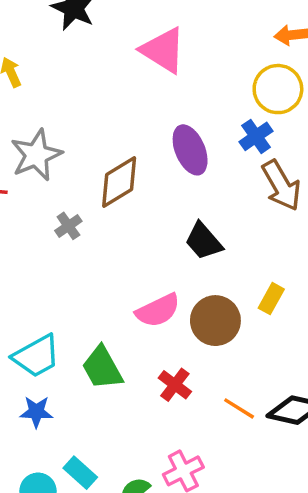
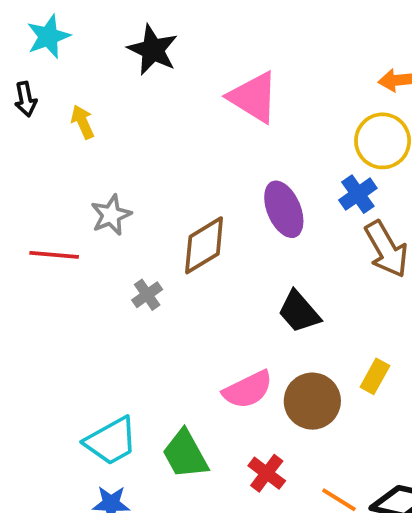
gray star: (36, 155) -> (111, 215), size x0.7

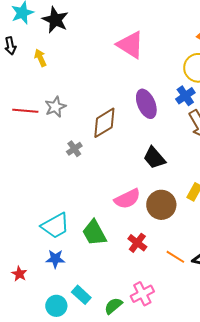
black star: (153, 50) -> (55, 20), moved
red line: (54, 255) -> (25, 111), moved

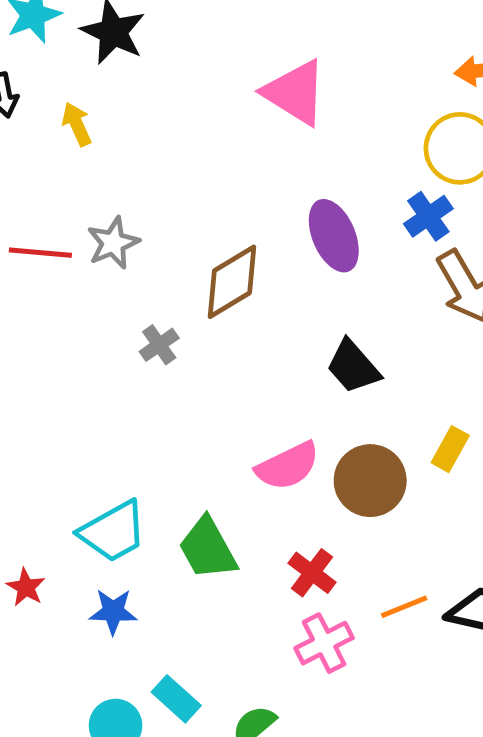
orange line: (175, 257) -> (404, 607), turned -54
red star: (19, 274) -> (26, 587), moved
pink cross: (142, 294) -> (324, 643), moved

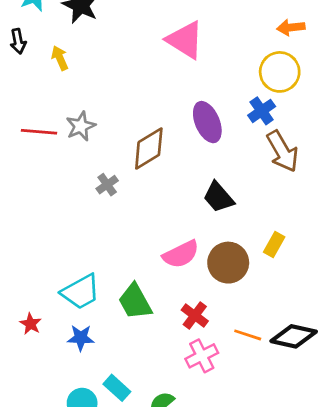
orange line: (404, 607) -> (248, 335), turned 40

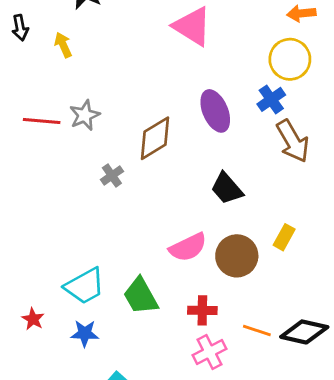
red cross: (195, 315) -> (202, 310), turned -36

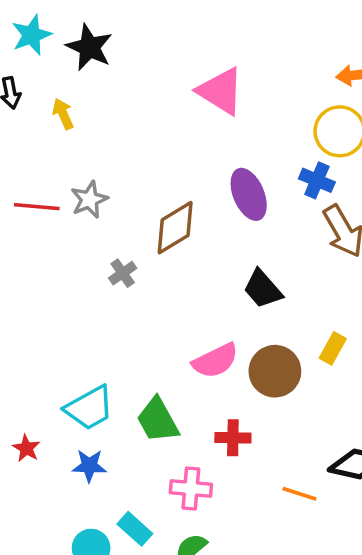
blue cross: (271, 99) -> (317, 180), turned -32
orange line: (257, 331) -> (299, 494), moved
pink cross: (210, 352) -> (191, 489), moved, turned 32

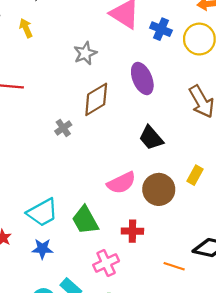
blue cross: (317, 180) -> (161, 29), moved
gray star: (89, 200) -> (85, 53), moved
pink cross: (191, 489) -> (106, 263), turned -30

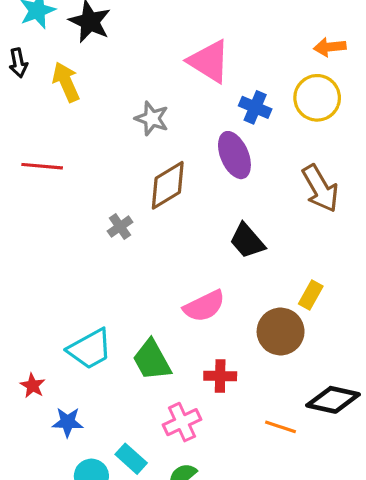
yellow arrow: (26, 28) -> (66, 82), size x1.4
blue cross: (161, 29) -> (255, 107), moved
gray star: (85, 53) -> (152, 118), turned -30
brown circle: (159, 189) -> (281, 331), moved
blue star: (42, 249) -> (68, 422), moved

